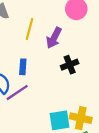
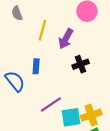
purple line: (17, 92) -> (51, 104), moved
yellow cross: (81, 118) -> (91, 115), turned -30

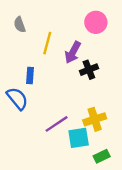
black cross: (81, 64) -> (89, 70), moved
blue rectangle: (36, 66) -> (30, 75), moved
yellow cross: (91, 115) -> (95, 119), moved

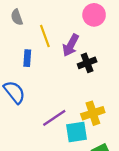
yellow line: (47, 43) -> (45, 36), turned -35
blue rectangle: (30, 75) -> (27, 58), moved

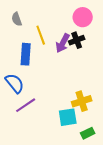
blue rectangle: (27, 58) -> (26, 54), size x1.5
black cross: (87, 63) -> (77, 40), moved
purple line: (54, 118) -> (26, 105), moved

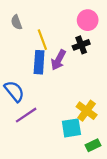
purple arrow: (63, 43) -> (59, 60), moved
blue rectangle: (26, 54) -> (39, 62), moved
yellow cross: (82, 101) -> (87, 111), turned -36

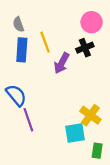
blue rectangle: (39, 62) -> (22, 50), moved
purple line: (26, 115) -> (28, 120), turned -75
green rectangle: (93, 145) -> (97, 151), turned -56

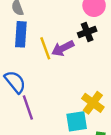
yellow line: (45, 42) -> (45, 48), moved
purple arrow: (62, 63) -> (63, 48), turned 35

